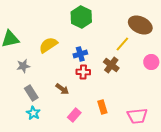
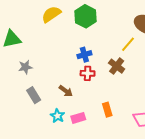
yellow semicircle: (48, 45) -> (51, 14), moved
cyan star: (33, 113) -> (57, 116), moved
pink rectangle: (74, 115) -> (78, 118), turned 32

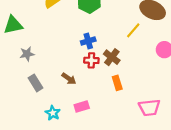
brown cross: (117, 66) -> (112, 57), moved
orange rectangle: (107, 110) -> (117, 83), moved
cyan star: (57, 116) -> (53, 113), moved

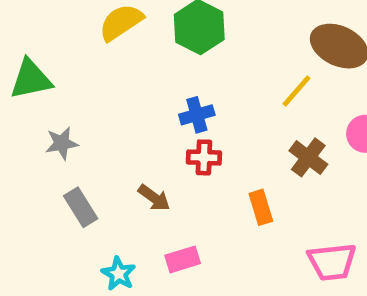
brown cross: (112, 57) -> (308, 157), moved

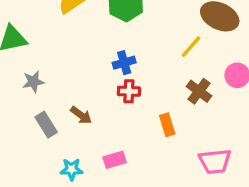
brown arrow: (154, 198) -> (81, 115), moved
cyan star: (119, 274) -> (72, 169), turned -30

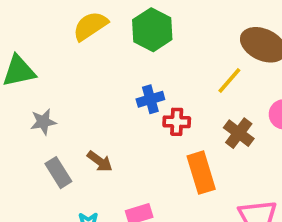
red cross: (129, 91) -> (177, 122), moved
orange rectangle: (167, 125) -> (201, 173), size x1.5

